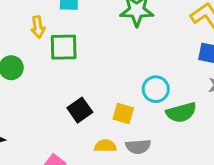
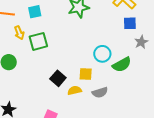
yellow semicircle: (105, 146) -> (75, 90), moved

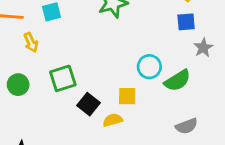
green square: (38, 41) -> (63, 78), moved
gray semicircle: (100, 92) -> (187, 126), moved

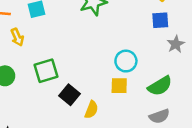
green semicircle: (177, 81) -> (160, 86), moved
yellow square: (127, 96) -> (119, 86), moved
yellow semicircle: (113, 120) -> (91, 110), turned 126

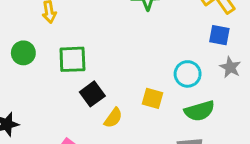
gray star: (176, 44) -> (230, 67), turned -30
cyan circle: (126, 61) -> (188, 74), moved

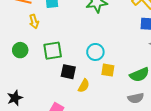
cyan circle: (188, 74) -> (95, 52), moved
black square: (92, 94) -> (68, 72), turned -35

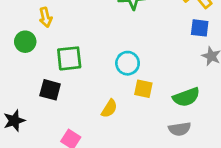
green circle: (20, 50) -> (25, 42), moved
black square: (68, 72) -> (50, 90), moved

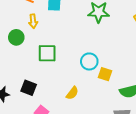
yellow square: (143, 89) -> (105, 74), moved
black square: (50, 90) -> (29, 88), moved

